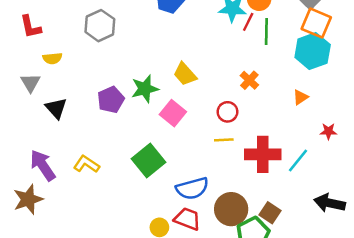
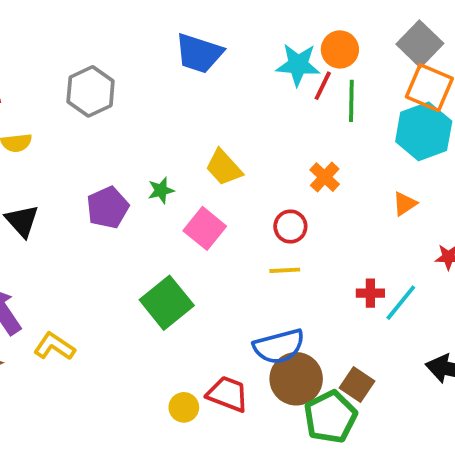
green star: (145, 89) -> (161, 190), size x0.6
red cross: (263, 154) -> (370, 293), moved, size x0.5
yellow L-shape: (86, 164) -> (54, 346), moved
blue semicircle: (192, 188) -> (279, 346), moved

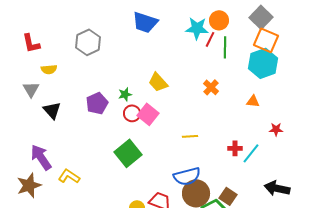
orange triangle: (405, 204) -> (253, 101), turned 40
red circle: (290, 227) -> (132, 113), moved

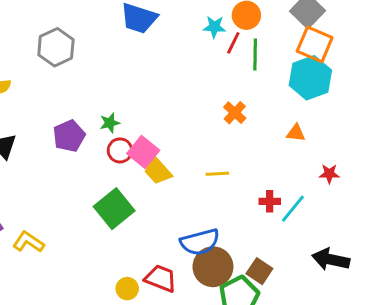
cyan star: (197, 28) -> (214, 27), size x0.7
yellow trapezoid: (158, 82) -> (158, 171), moved
yellow line: (190, 136) -> (217, 174), moved

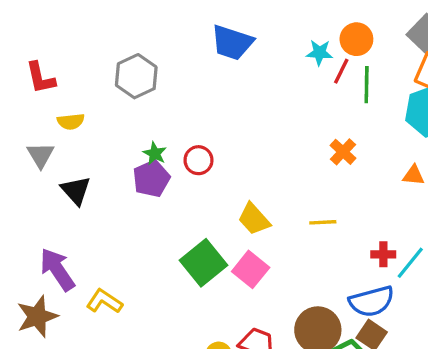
green star: (110, 123) -> (155, 153), moved, turned -30
red circle: (120, 150) -> (198, 160), moved
pink square: (143, 152) -> (251, 269), moved
blue semicircle: (200, 242) -> (372, 301), moved

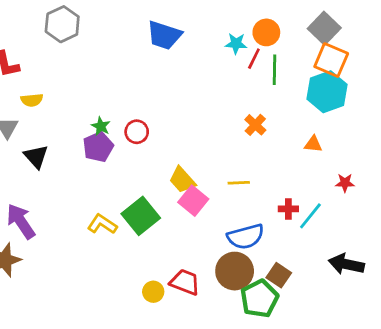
gray hexagon: (136, 76) -> (62, 24), moved
pink square: (251, 269) -> (193, 201), moved
yellow L-shape: (104, 301) -> (102, 224), moved
blue semicircle: (372, 301) -> (246, 237), moved

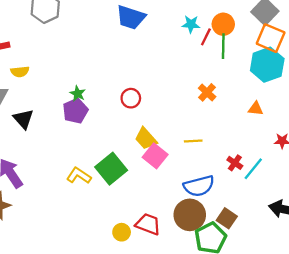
orange circle: (266, 32) -> (223, 24), moved
red circle: (137, 132) -> (131, 98), moved
red cross: (288, 209) -> (235, 163), turned 35

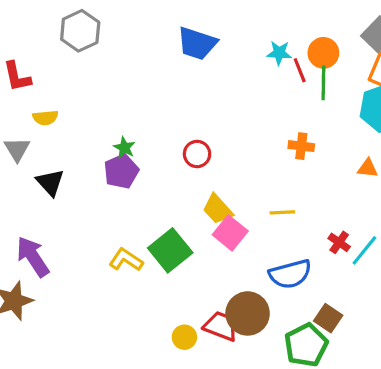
red line: (206, 37) -> (300, 70), turned -48
orange cross: (207, 92) -> (301, 146), turned -36
brown circle: (190, 215) -> (248, 313), moved

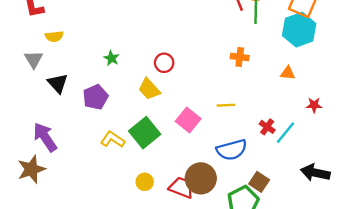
purple pentagon: (121, 171) -> (95, 97), moved
yellow trapezoid: (218, 209) -> (149, 89), moved
yellow circle: (184, 337) -> (145, 182), moved

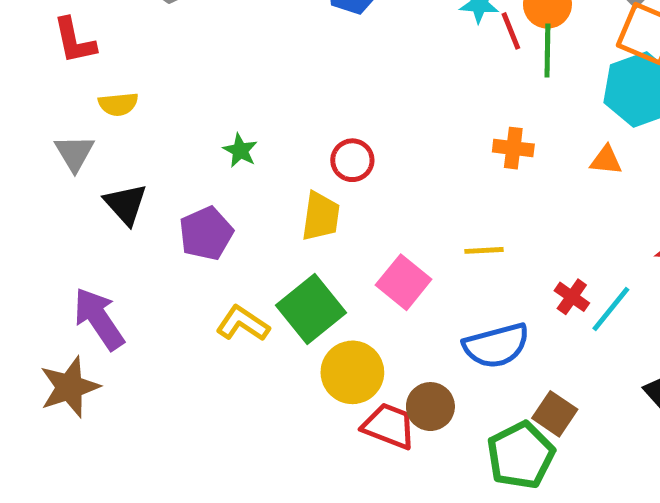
orange triangle: (288, 73) -> (606, 160), moved
yellow trapezoid: (149, 89) -> (321, 216), turned -130
brown circle: (201, 178) -> (430, 407), size x0.7
yellow circle: (145, 182) -> (352, 372), moved, size x1.6

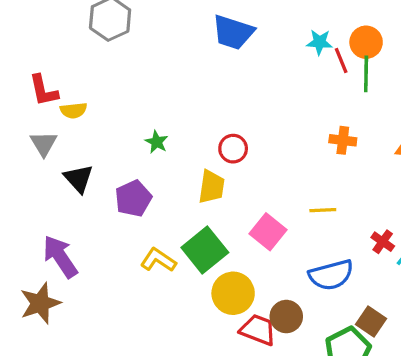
red L-shape: (74, 41) -> (44, 90), moved

